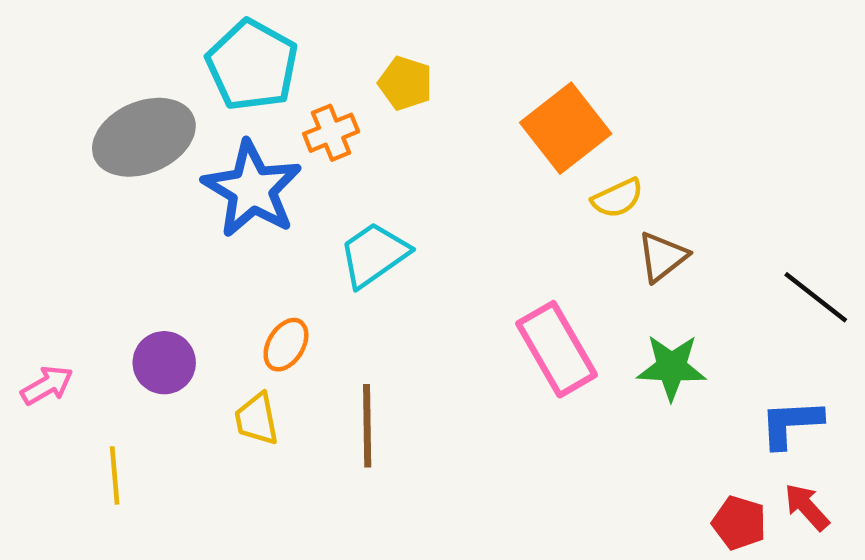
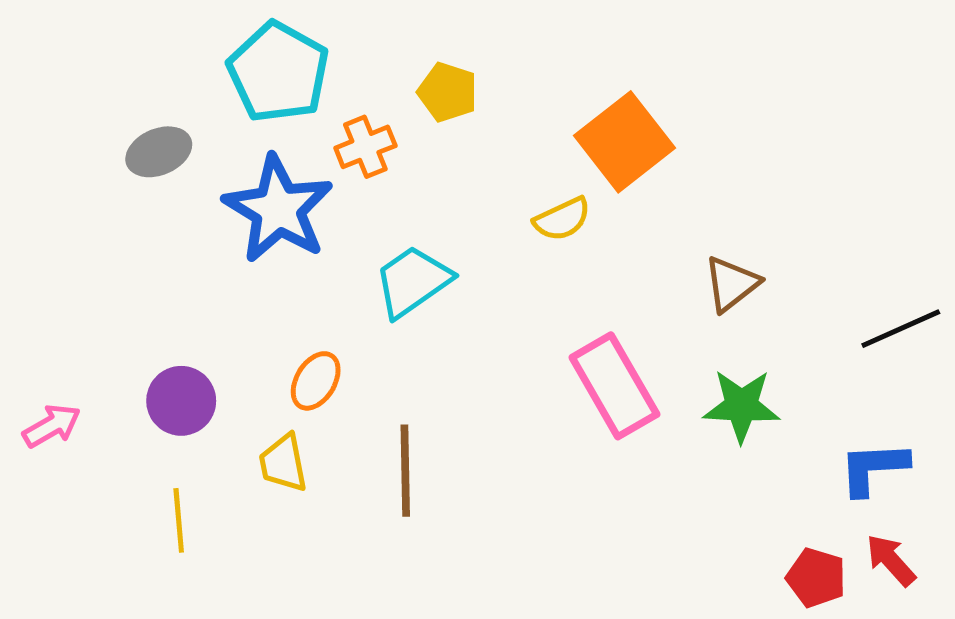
gray ellipse: (144, 137) -> (159, 152), size x0.6
yellow semicircle: (617, 198) -> (562, 219), moved
black line: (816, 297) -> (901, 329), turned -62
yellow line: (115, 475) -> (179, 520), moved

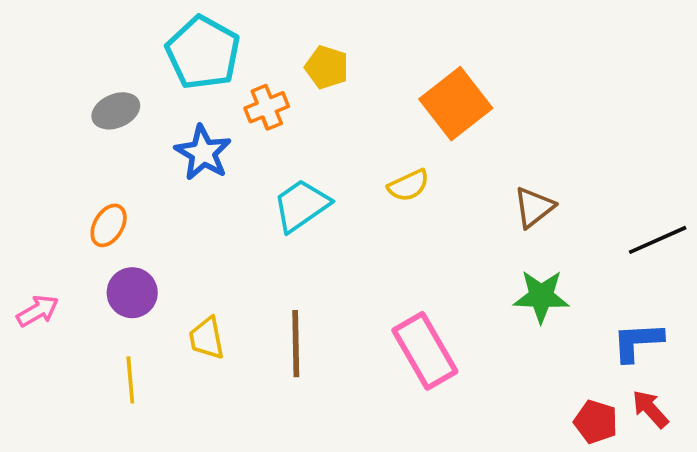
blue star: (278, 209) -> (203, 153), size x0.7
yellow semicircle: (562, 219) -> (408, 185), moved
orange ellipse: (316, 381) -> (109, 225), moved
pink rectangle: (614, 386) -> (425, 351), moved

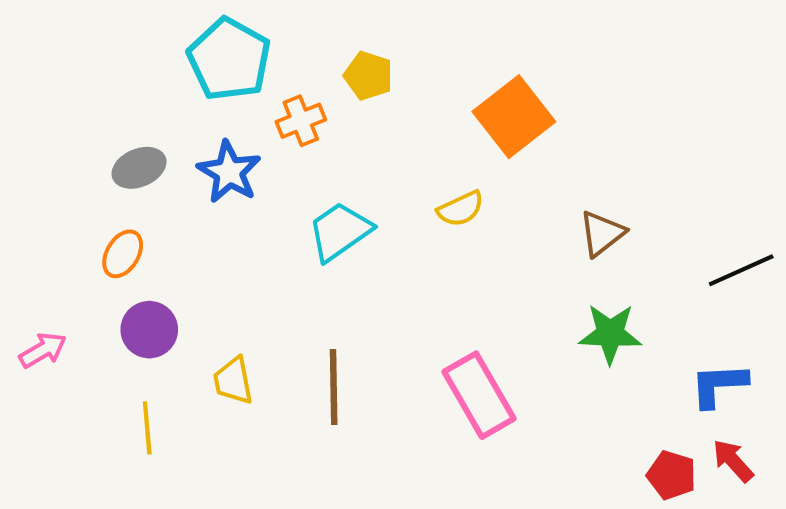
gray ellipse: (116, 111) -> (139, 168), moved

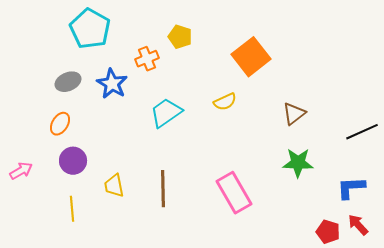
cyan pentagon: (229, 59) -> (90, 29), moved

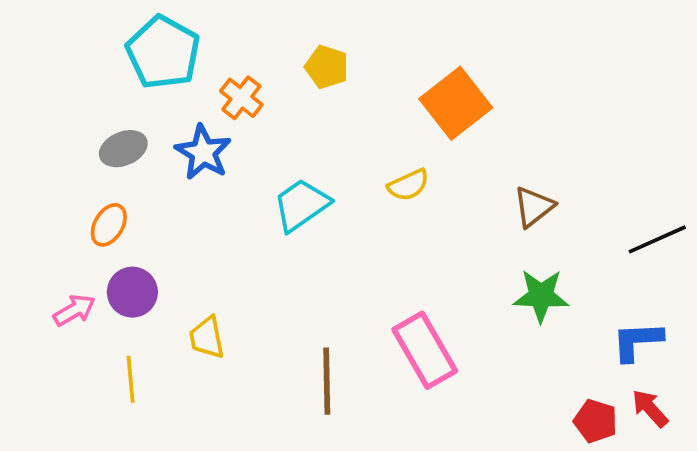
orange cross: (147, 59) -> (241, 98), moved, turned -30
pink arrow: (21, 171) -> (74, 310), moved
brown line: (163, 189) -> (327, 381), moved

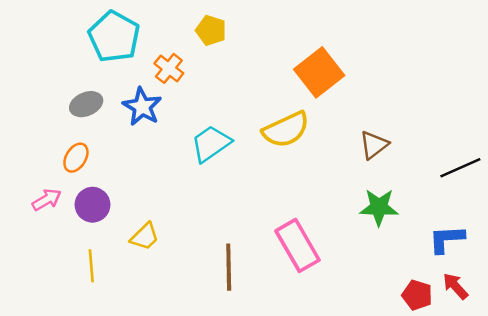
yellow pentagon: (327, 67) -> (211, 30), moved
yellow semicircle: (408, 185) -> (286, 130), size x1.6
pink arrow: (74, 310) -> (47, 200), moved
yellow trapezoid: (207, 338) -> (145, 237), turned -124

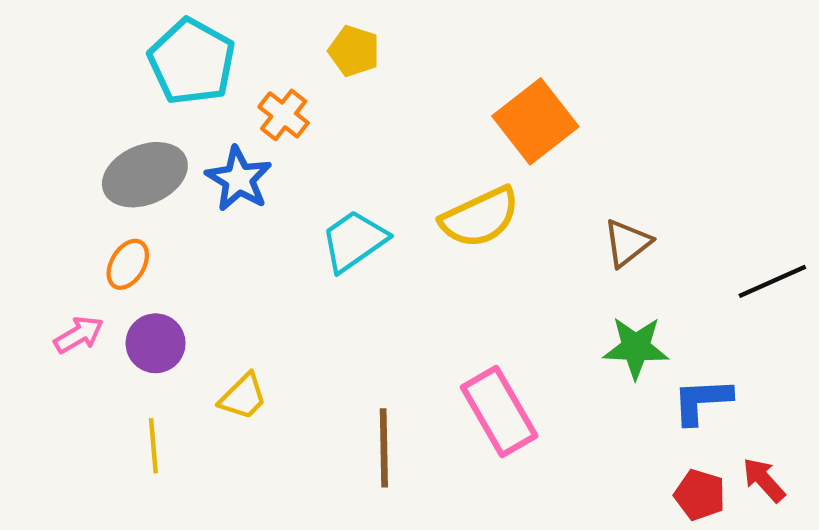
gray ellipse: (86, 104) -> (145, 175), size x1.5
blue L-shape: (446, 239) -> (702, 401), moved

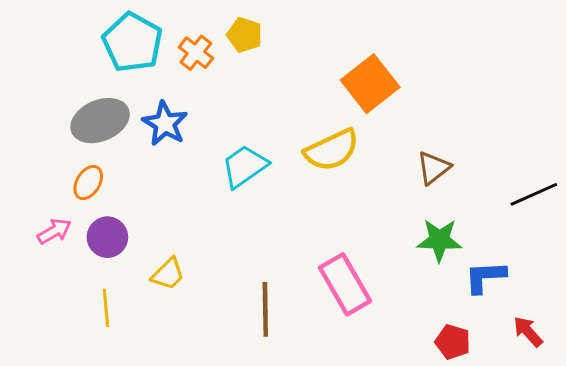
orange cross: (284, 115) -> (196, 53), moved
red pentagon: (700, 495) -> (453, 342), moved

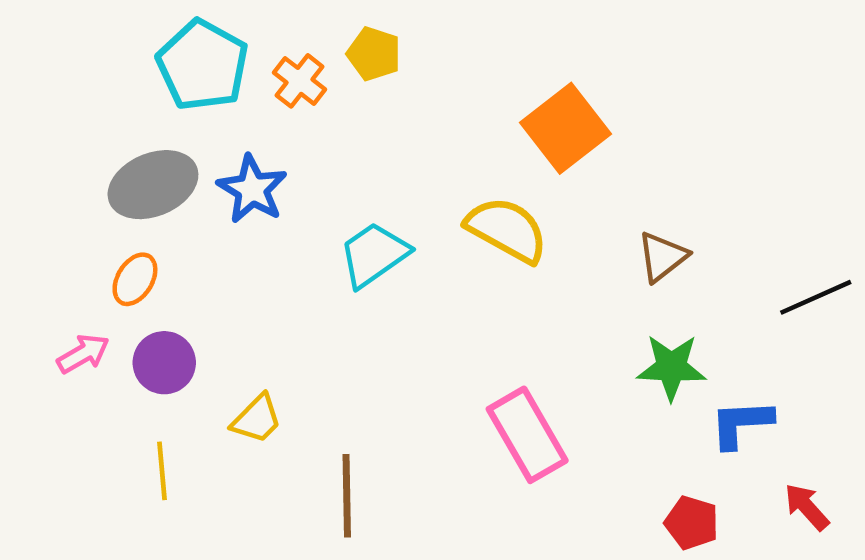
yellow semicircle: (332, 150) -> (507, 230), turned -126
brown line: (265, 309) -> (347, 496), moved

